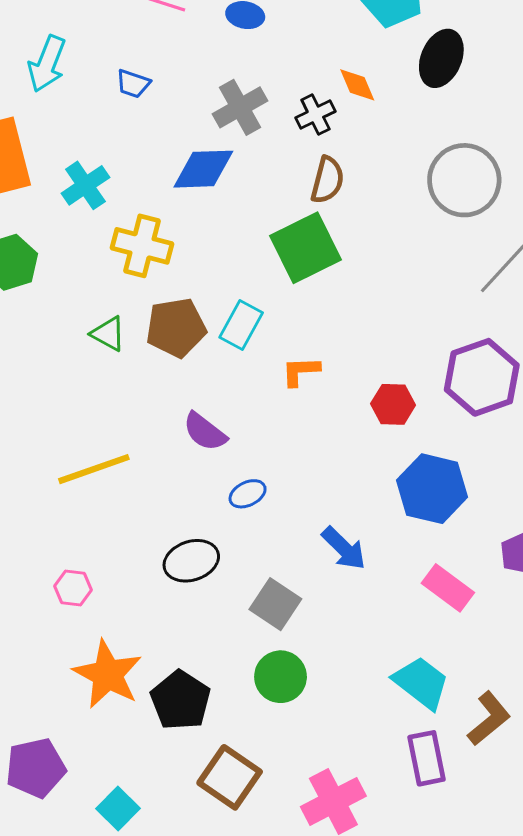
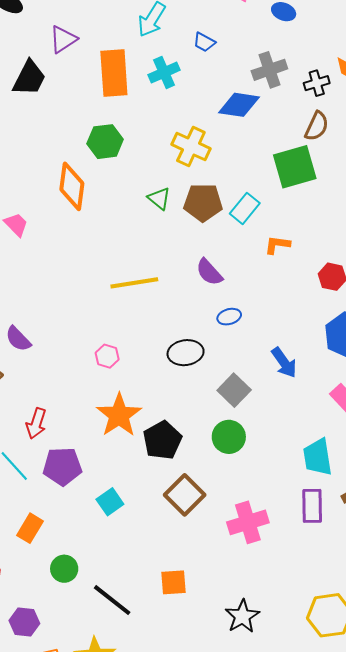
cyan cross: (85, 185) -> (164, 72), moved
cyan trapezoid: (421, 683) -> (318, 457), turned -147

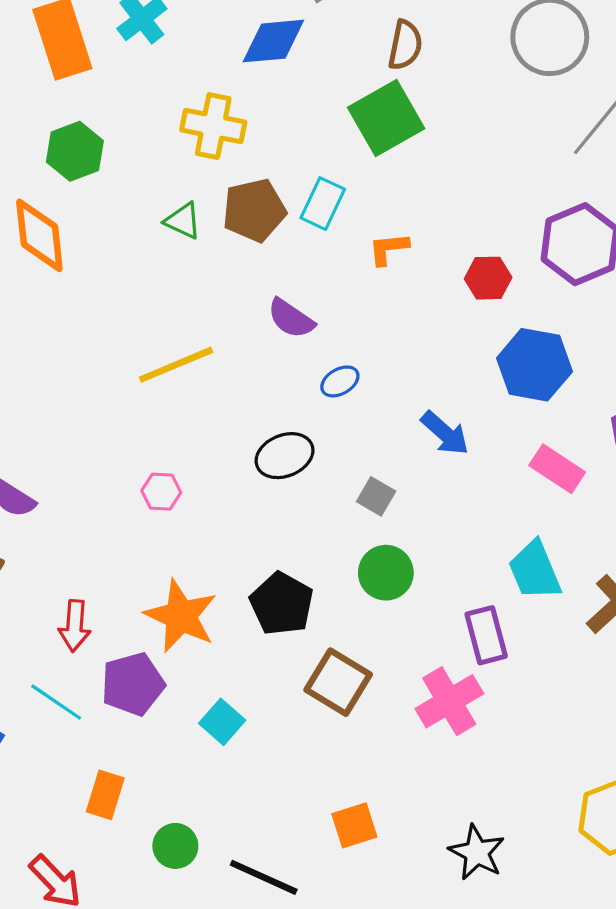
gray square: (234, 390) -> (376, 496), size x0.7
orange star: (119, 415) -> (181, 616), moved
purple rectangle: (312, 506) -> (486, 635), moved

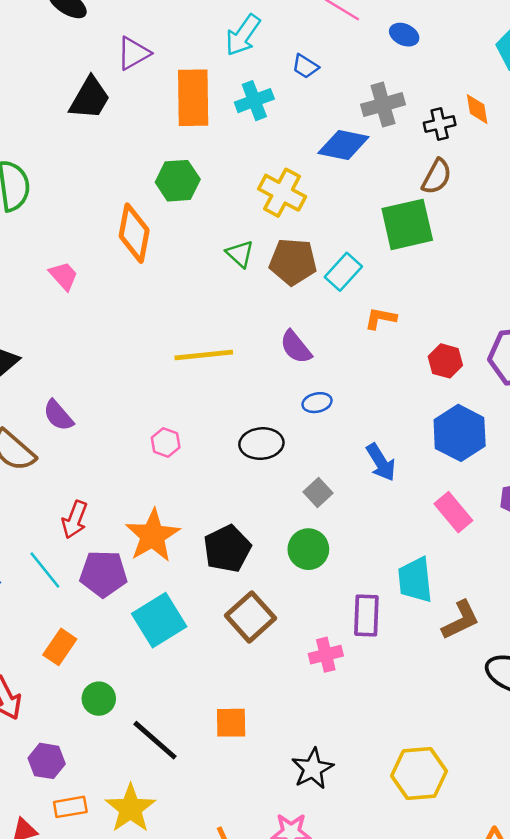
pink cross: (449, 701) -> (326, 655), size x0.7
cyan square: (222, 722) -> (159, 620), size x1.6

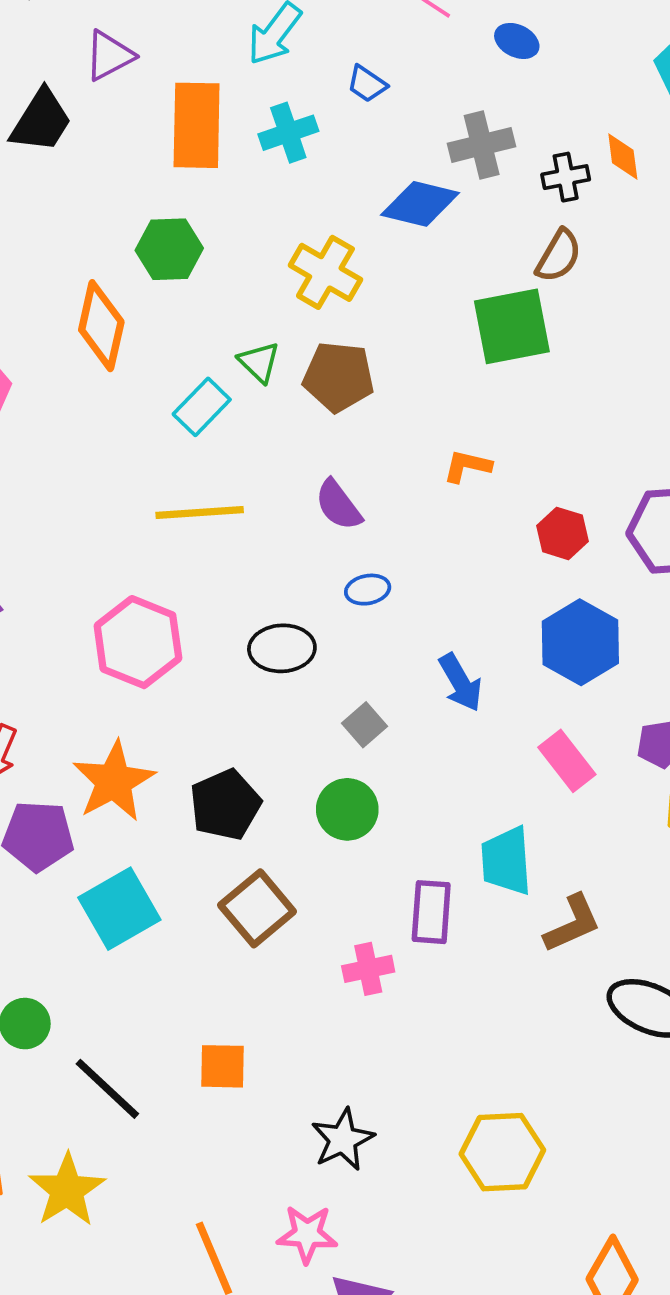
cyan rectangle: (343, 272) -> (202, 407), moved
pink hexagon: (166, 442) -> (138, 642), size x2.0

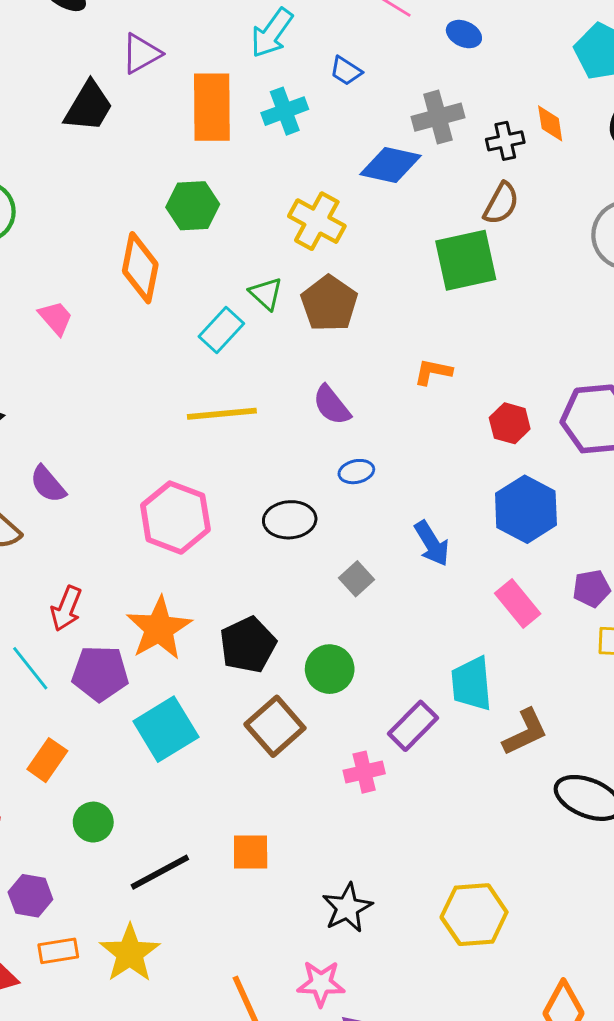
brown pentagon: (338, 377) -> (329, 303), turned 30
green circle: (347, 809) -> (330, 669), moved
purple rectangle: (431, 912) -> (413, 726), turned 42
black line: (107, 1089) -> (160, 872), turned -70

